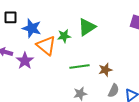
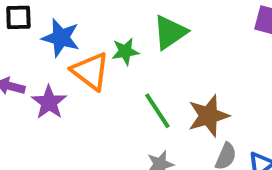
green line: (80, 67) -> (157, 111), turned 66
brown star: (105, 70) -> (208, 116), size x1.5

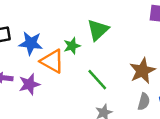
purple star: (49, 102) -> (29, 84), turned 30
brown star: (208, 116) -> (142, 71), moved

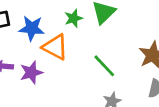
green star: (72, 46) -> (73, 18), moved

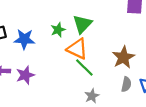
orange triangle: (55, 47) -> (77, 49), moved

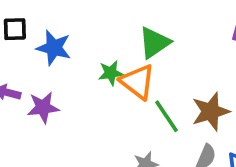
green star: (58, 30) -> (111, 73), moved
green line: (84, 68) -> (167, 116), moved

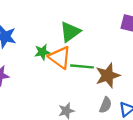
green line: (167, 116) -> (82, 66), moved, turned -50

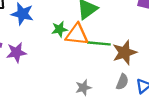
orange triangle: (60, 57) -> (77, 34), turned -30

